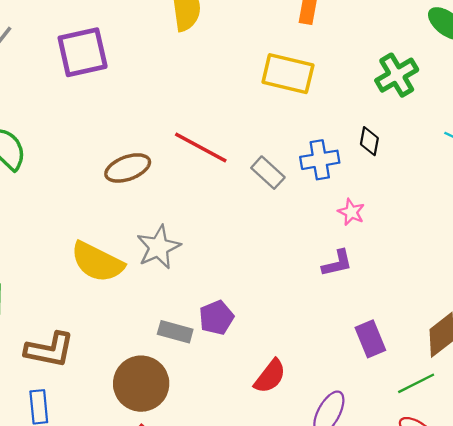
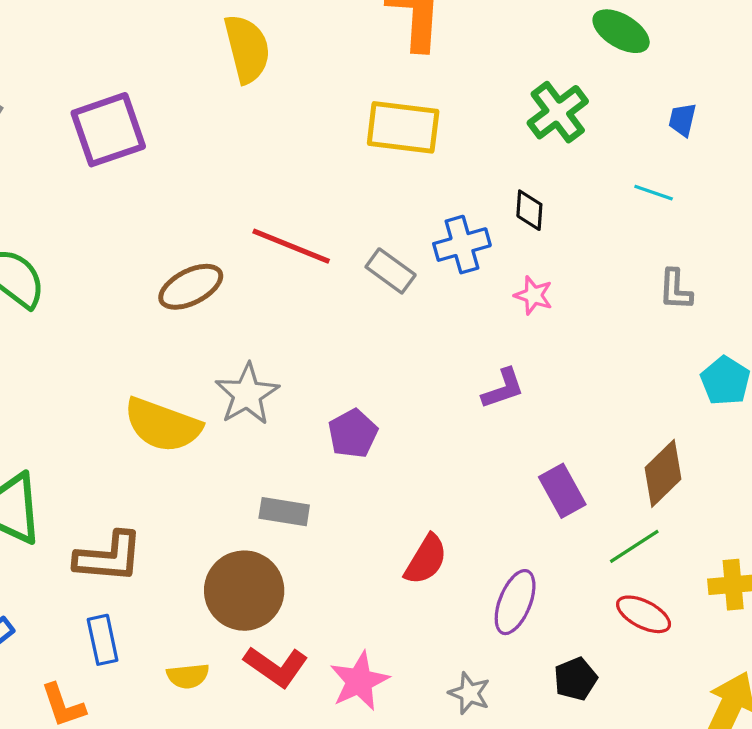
pink star: (351, 212) -> (533, 295), moved
purple pentagon: (216, 318) -> (353, 434), moved

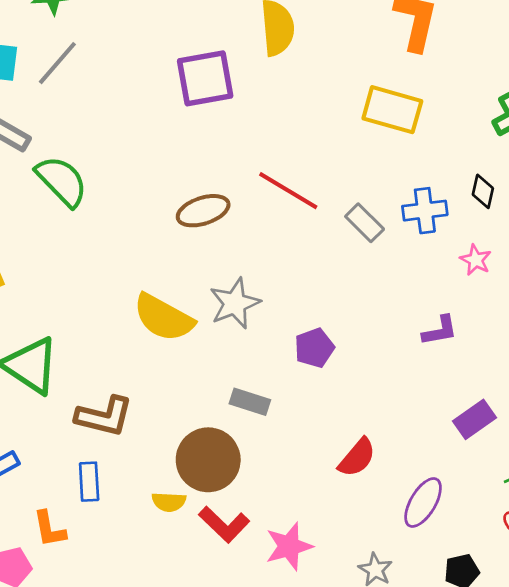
purple square: (108, 130) -> (205, 78), moved
purple rectangle: (562, 491) -> (475, 419), turned 75
yellow semicircle: (188, 676) -> (169, 502), moved

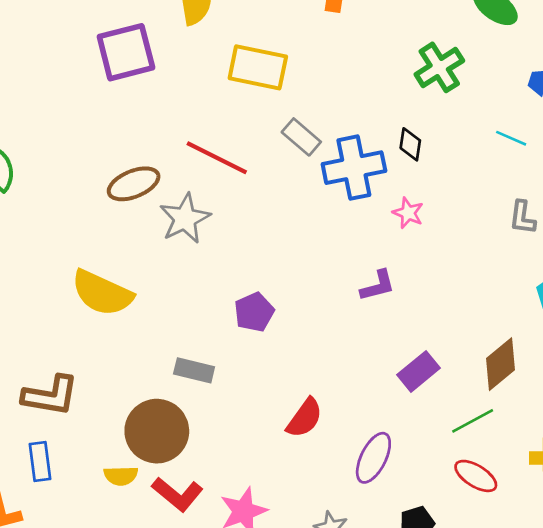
yellow rectangle: (392, 110) -> (258, 67), moved
blue cross: (425, 211) -> (354, 168), size x1.4
gray rectangle: (365, 223) -> (301, 137), moved
gray star: (235, 303) -> (185, 218), moved

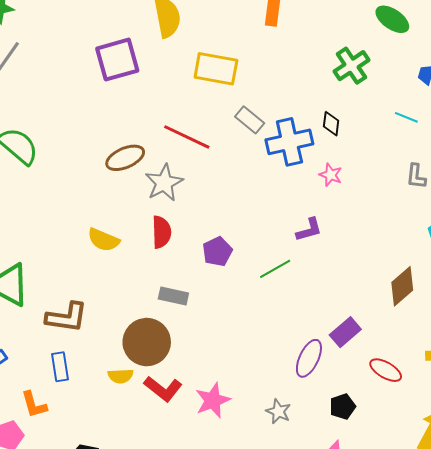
yellow semicircle: (102, 293) -> (103, 240), size x0.7
purple rectangle: (419, 371) -> (345, 332), moved
red semicircle: (305, 418) -> (162, 232), moved, turned -36
green line: (473, 421) -> (275, 269), moved

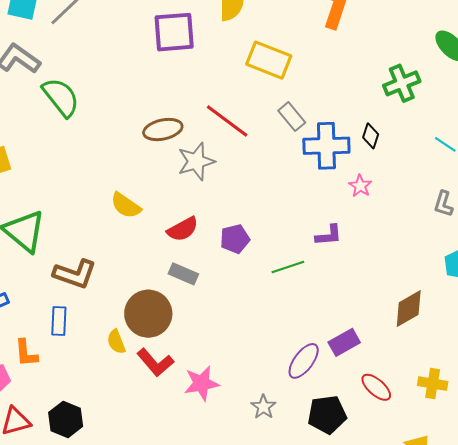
red semicircle: (162, 232) -> (183, 229), moved, turned 52
yellow semicircle: (121, 376) -> (116, 342), turned 60
black pentagon: (343, 407) -> (327, 415), size x1.5

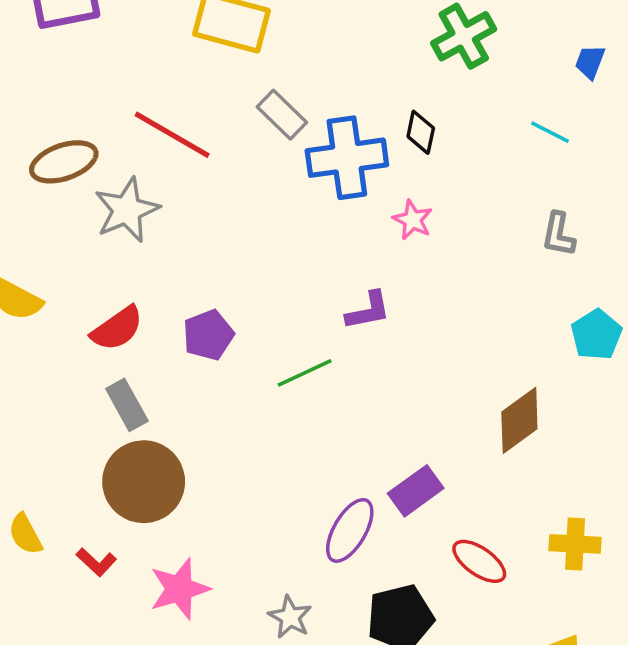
gray rectangle: (183, 274) -> (127, 405), turned 44
brown circle: (148, 314) -> (144, 482), moved
red L-shape: (155, 362) -> (96, 562), size x0.6

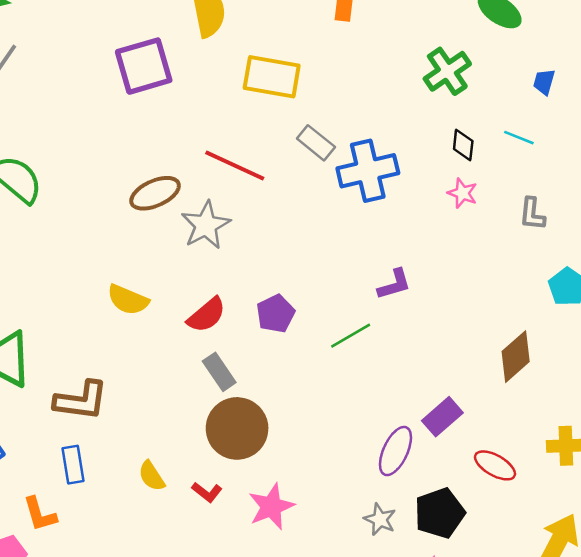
black diamond: (421, 132) -> (463, 145), moved
pink star: (413, 220) -> (462, 193), moved
gray star: (290, 617) -> (380, 519), moved

